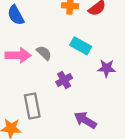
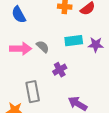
cyan rectangle: (81, 46) -> (74, 41), turned -36
purple star: (106, 68) -> (96, 45), moved

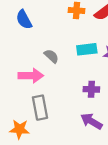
pink arrow: (21, 49) -> (31, 76), moved
purple cross: (60, 70) -> (91, 89), moved, turned 32

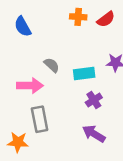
cyan rectangle: (87, 49) -> (84, 73), moved
purple cross: (91, 89) -> (94, 100), turned -35

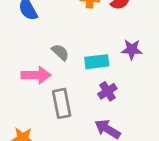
gray rectangle: (40, 119) -> (62, 103), moved

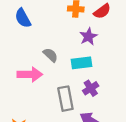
purple star: (132, 50) -> (88, 37), moved, turned -30
gray rectangle: (62, 103) -> (65, 99), moved

